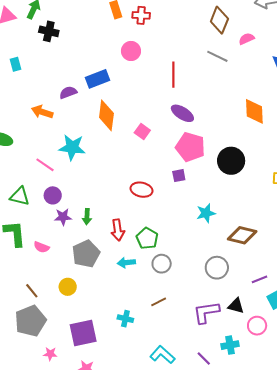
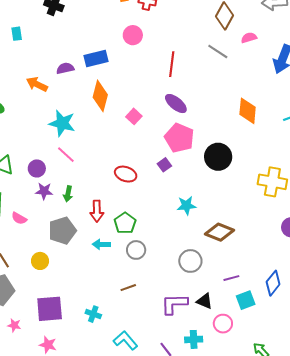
pink line: (45, 165) -> (66, 155), moved
purple square: (179, 176) -> (164, 165), turned -32
cyan cross: (125, 319) -> (93, 314), moved

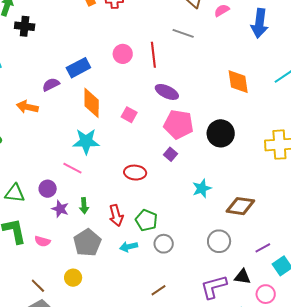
pink circle: (133, 35) -> (123, 54), moved
gray line: (218, 51) -> (183, 33), moved
cyan star: (62, 123) -> (86, 141), moved
purple star: (44, 191) -> (60, 209), turned 30
brown line: (128, 288) -> (158, 290), moved

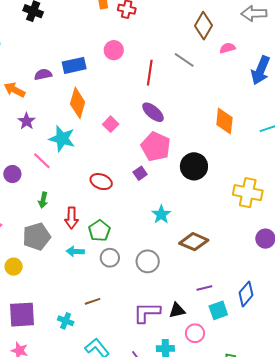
pink circle: (123, 54) -> (114, 50), moved
cyan star: (202, 188) -> (161, 214), turned -30
purple star: (60, 209) -> (27, 121), moved
gray circle: (219, 241) -> (148, 261), moved
black triangle: (242, 277) -> (177, 310), turned -36

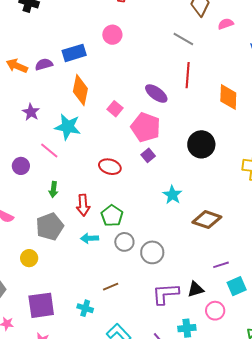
red line: (150, 73) -> (188, 75), moved
orange arrow: (14, 90) -> (17, 66), moved
pink pentagon: (156, 147) -> (146, 127), moved
gray circle: (148, 261) -> (152, 252), moved

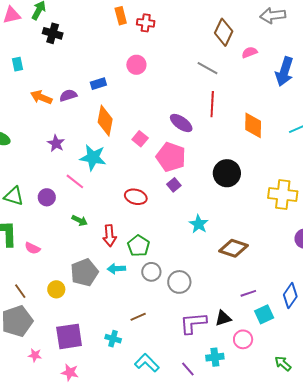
blue rectangle: (74, 53) -> (98, 84), size x0.7
green arrow: (53, 190) -> (80, 220), turned -70
gray pentagon: (50, 226) -> (84, 272), moved

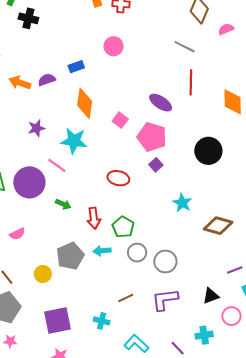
purple star: (56, 143) -> (36, 128), turned 30
purple circle: (47, 197) -> (29, 182), size x1.8
pink semicircle: (32, 248) -> (17, 234), turned -49
purple L-shape: (193, 323) -> (165, 300), moved
pink star: (35, 355) -> (10, 341), moved

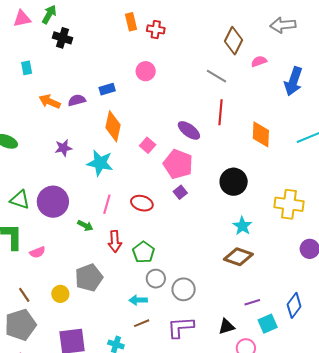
pink line: (57, 165) -> (107, 204), moved, turned 66
cyan star: (182, 203) -> (242, 226), moved
cyan arrow: (102, 251) -> (138, 300), moved

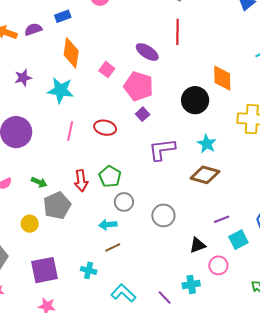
orange diamond: (261, 134) -> (222, 78), moved
green arrow: (85, 226) -> (39, 182), moved
red arrow: (115, 241) -> (81, 181), moved
gray circle: (184, 289) -> (163, 215), moved
purple L-shape: (180, 327) -> (162, 149), moved

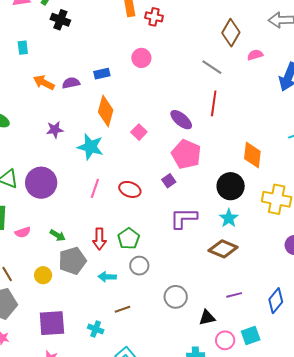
pink pentagon: (139, 86) -> (186, 154), moved
black circle: (195, 100) -> (231, 186), moved
gray circle: (163, 215) -> (176, 297), moved
cyan arrow: (108, 225) -> (107, 277), moved
cyan square: (238, 240) -> (251, 336), moved

